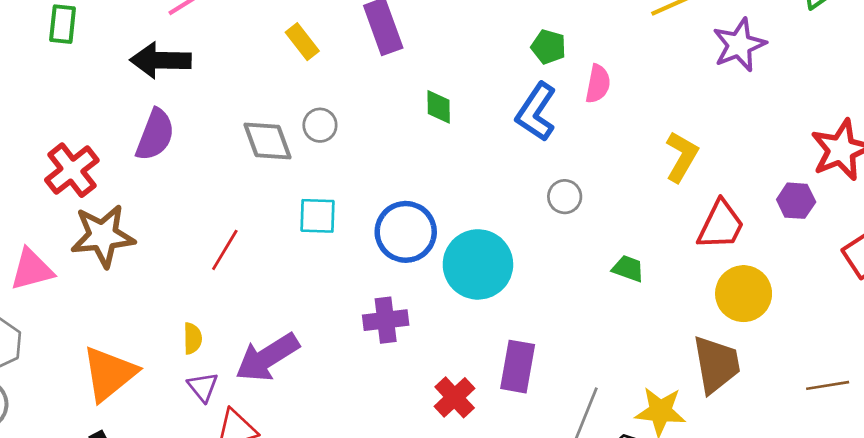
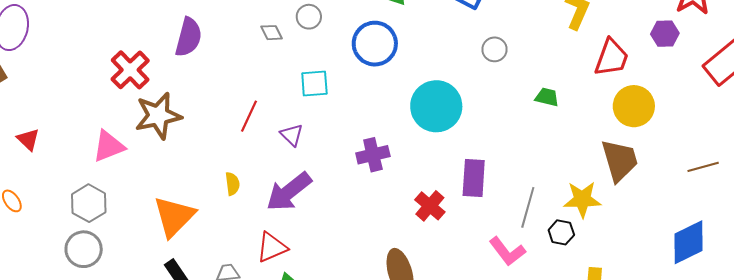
gray diamond: (267, 141) -> (272, 33), size x0.6
blue circle: (406, 232) -> (375, 44), moved
purple triangle: (203, 387) -> (292, 135), moved

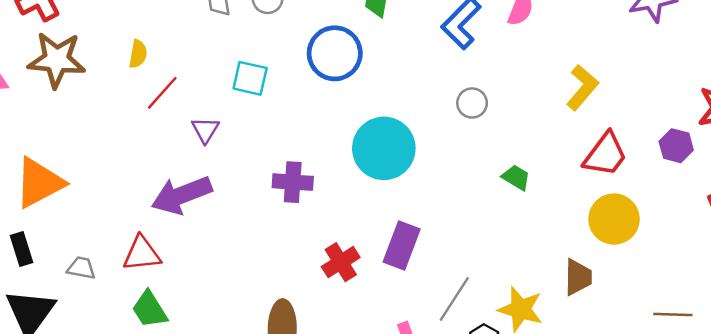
brown trapezoid: (620, 160) -> (578, 277), size x0.7
yellow semicircle: (232, 184) -> (138, 54), moved

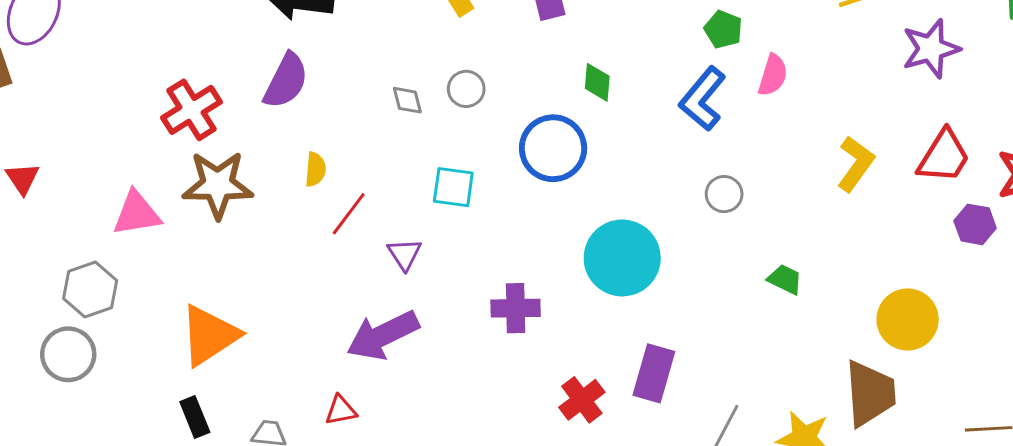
red trapezoid: (605, 154) -> (944, 157), moved
red triangle: (142, 254) -> (341, 410), size x0.7
brown trapezoid: (578, 277) -> (870, 393), size x1.5

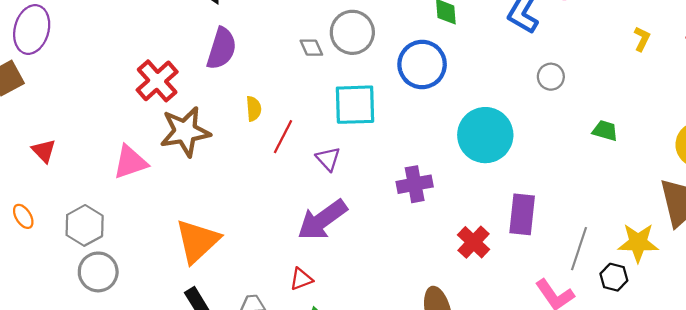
gray circle: (466, 89) -> (352, 32), size x1.6
yellow L-shape: (856, 164) -> (642, 39), size x0.6
cyan square: (453, 187) -> (355, 105), size x1.4
gray hexagon: (90, 289) -> (85, 225), moved

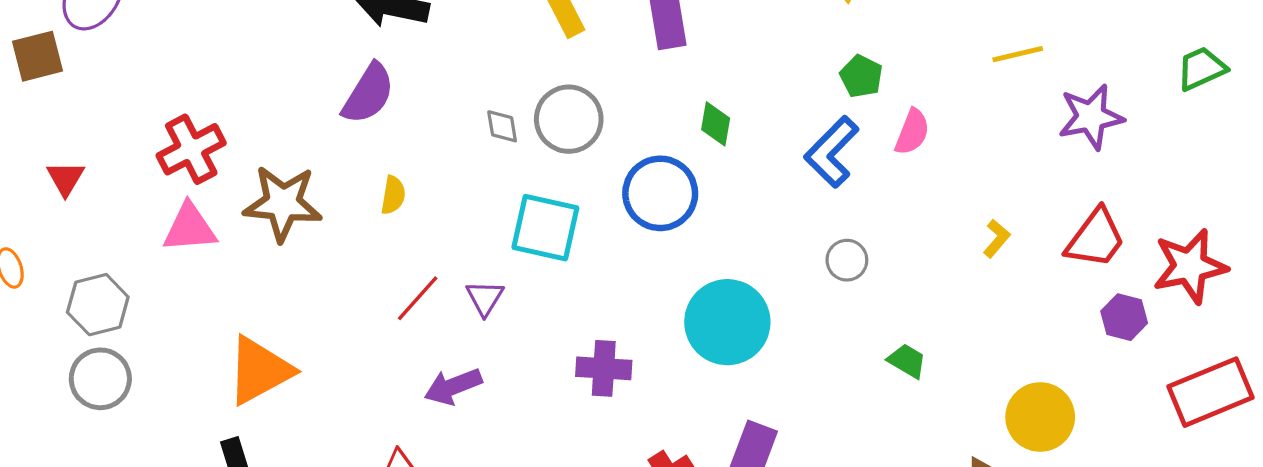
red cross: (157, 81) -> (191, 149), moved
red line: (283, 137) -> (418, 298), moved
purple arrow: (322, 220) -> (453, 386), size x0.7

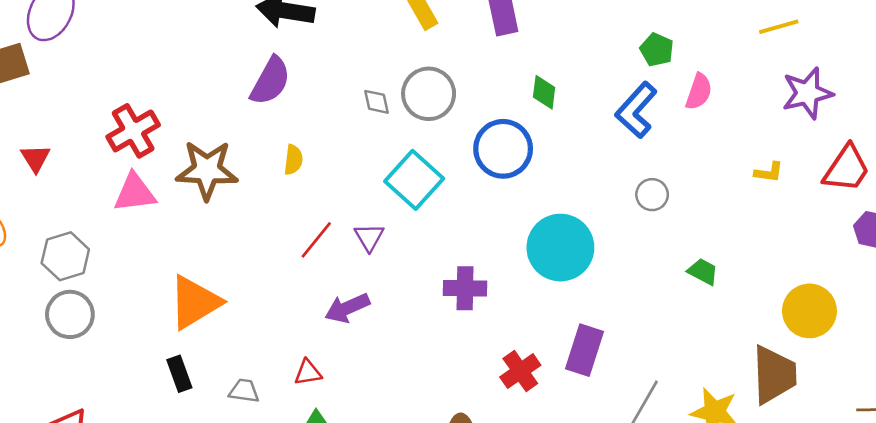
purple star: (1091, 117) -> (807, 93), moved
cyan square: (545, 228) -> (414, 180), turned 32
yellow L-shape: (997, 238) -> (769, 172), turned 60

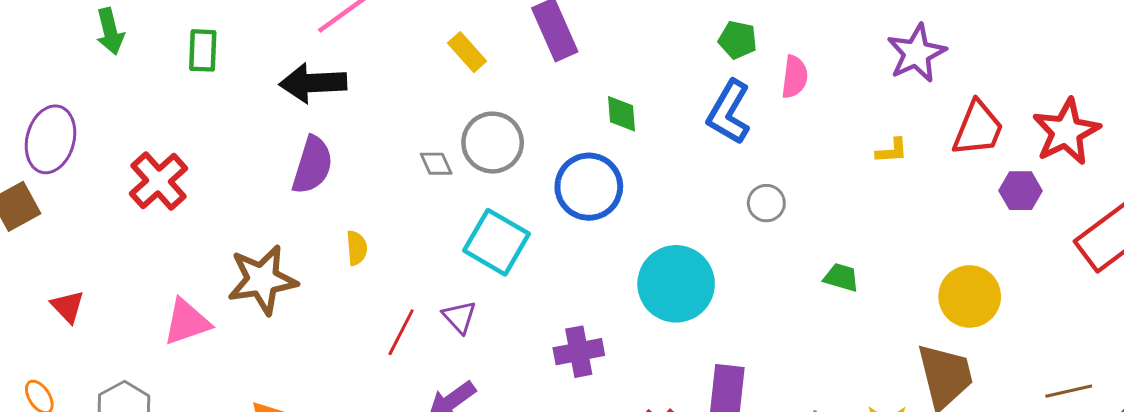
red cross: (133, 131) -> (158, 181), moved

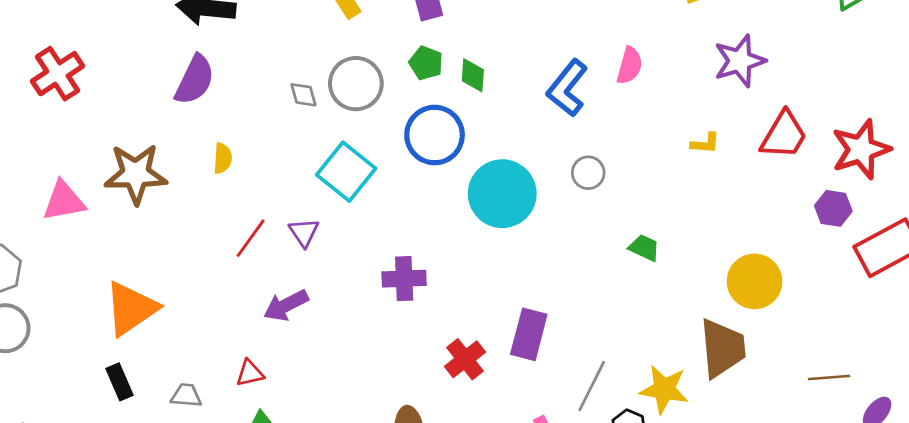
green pentagon: (738, 40) -> (426, 63), moved
purple hexagon: (1020, 191) -> (833, 208), moved
cyan circle: (676, 284) -> (502, 194), moved

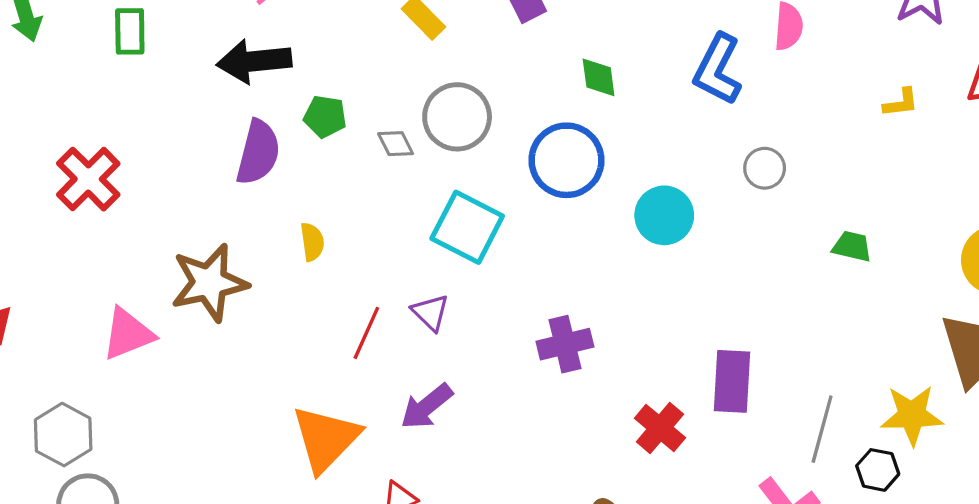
green pentagon: (426, 63) -> (325, 117), moved
cyan circle: (502, 194) -> (664, 215), size x0.7
orange triangle: (131, 309) -> (326, 439), moved

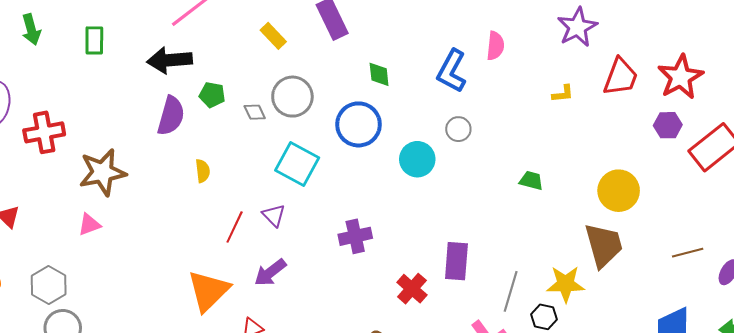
gray circle: (765, 168) -> (458, 129), moved
red cross: (88, 179) -> (44, 132), moved, turned 33
brown star: (209, 283) -> (102, 172), moved
pink triangle: (128, 334) -> (89, 225), size x0.7

